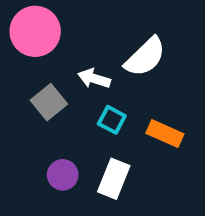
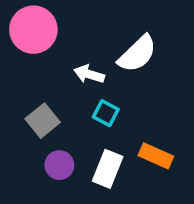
gray square: (49, 102) -> (43, 121), moved
orange rectangle: (165, 134) -> (156, 156), moved

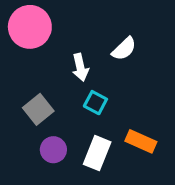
white semicircle: (137, 54) -> (124, 49), size x0.7
white arrow: (89, 74) -> (80, 67), turned -120

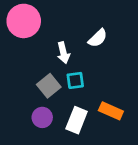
cyan square: (95, 103) -> (75, 80), turned -36
gray square: (38, 109) -> (49, 86), moved

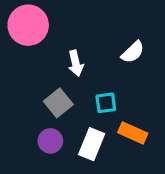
white semicircle: (98, 38) -> (133, 52), moved
cyan square: (75, 80) -> (106, 103), moved

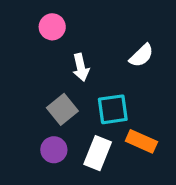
pink circle: (28, 25) -> (52, 27), moved, size x0.6
cyan square: (106, 103) -> (113, 109), size x1.4

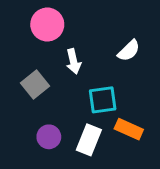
pink circle: (52, 27) -> (47, 25), size x1.4
gray square: (62, 109) -> (35, 84), moved

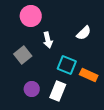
cyan square: (103, 100) -> (67, 65), turned 30
orange rectangle: (129, 129) -> (89, 75), moved

